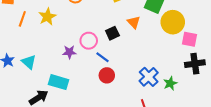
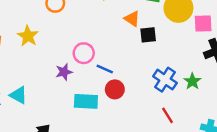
black square: (112, 33) -> (148, 35), moved, turned 32
cyan rectangle: (59, 82) -> (86, 101), moved

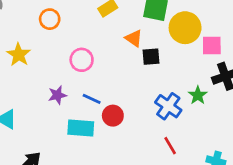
pink circle: (84, 53) -> (82, 60), moved
blue line: (105, 69) -> (92, 99), moved
green star: (192, 81) -> (198, 95), moved

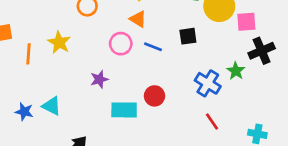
orange triangle: (134, 38) -> (138, 19), moved
blue line: (92, 99) -> (153, 47), moved

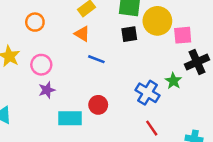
black square: (188, 36) -> (129, 34), moved
pink circle: (121, 44) -> (41, 65), moved

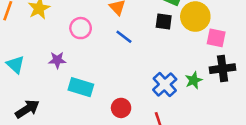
pink circle: (41, 65) -> (81, 28), moved
purple star: (47, 90) -> (57, 60), moved
red circle: (98, 105) -> (121, 108), moved

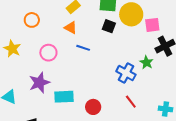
black square: (164, 21) -> (109, 26), turned 32
purple star: (57, 60) -> (39, 83), size x1.5
red circle: (121, 108) -> (93, 107), moved

